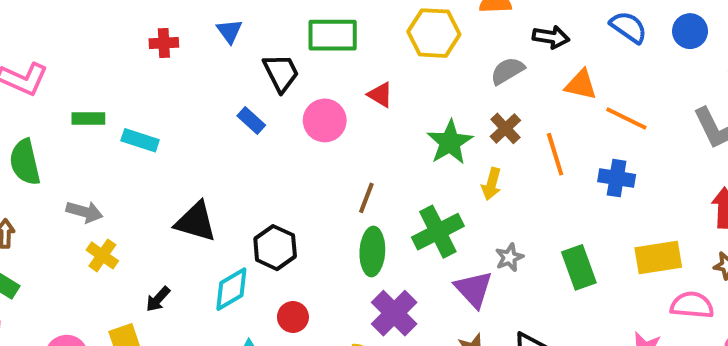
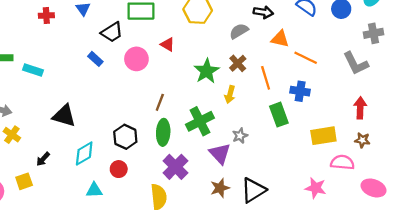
black trapezoid: (281, 73) -> (112, 32), turned 85
black hexagon: (275, 248) -> (125, 137), moved
green rectangle: (579, 267) -> (279, 115), moved

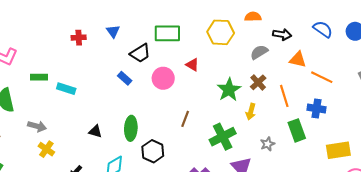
black triangle: (64, 116) -> (95, 131), size x0.6
green ellipse: (163, 132) -> (131, 128), moved
gray star: (240, 136) -> (267, 144), moved

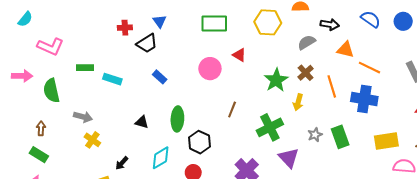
black trapezoid: (140, 53) -> (147, 43), moved
blue rectangle: (125, 78) -> (160, 77), moved
blue cross: (317, 108) -> (364, 99), size x1.4
green rectangle: (297, 130) -> (340, 137), moved

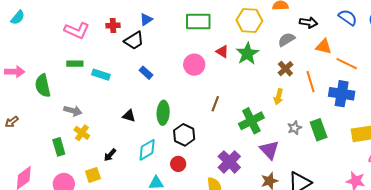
blue triangle: (160, 21) -> (146, 19), turned 32
pink L-shape: (50, 47) -> (77, 31), moved
green star: (276, 80) -> (247, 54), moved
brown arrow: (41, 128) -> (12, 122), moved, turned -128
green rectangle: (39, 155) -> (59, 147), moved, turned 42

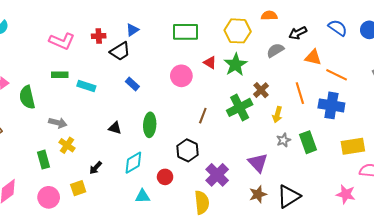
black arrow: (309, 22) -> (298, 33), turned 144
brown cross: (285, 69) -> (261, 90), moved
yellow arrow: (278, 97) -> (277, 115), moved
green cross: (251, 121) -> (240, 107), moved
black hexagon: (184, 135) -> (187, 150), moved

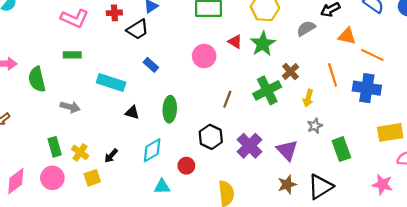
cyan rectangle: (86, 86) -> (111, 83), moved, size x1.4
green rectangle: (308, 142) -> (341, 149), moved
yellow cross: (67, 145) -> (80, 152), moved
purple cross: (217, 175) -> (249, 146), moved
pink circle: (49, 197) -> (52, 178), moved

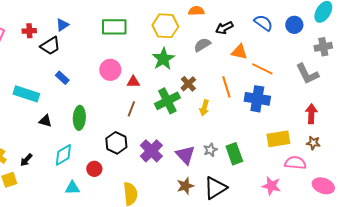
red triangle: (235, 42) -> (133, 82), moved, turned -32
gray star: (315, 126) -> (210, 150), moved

